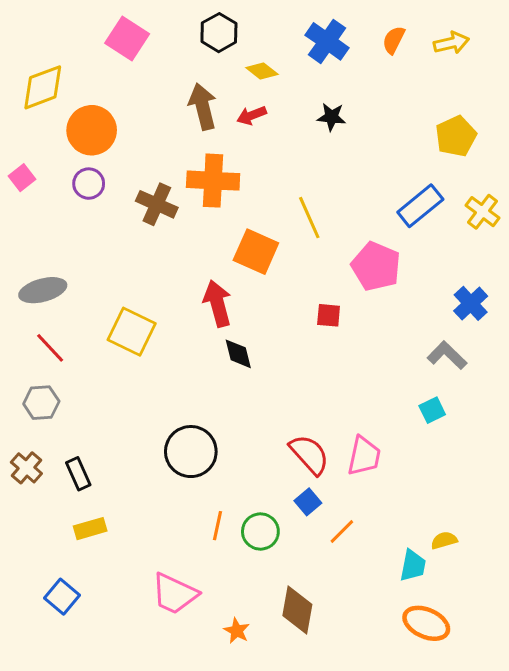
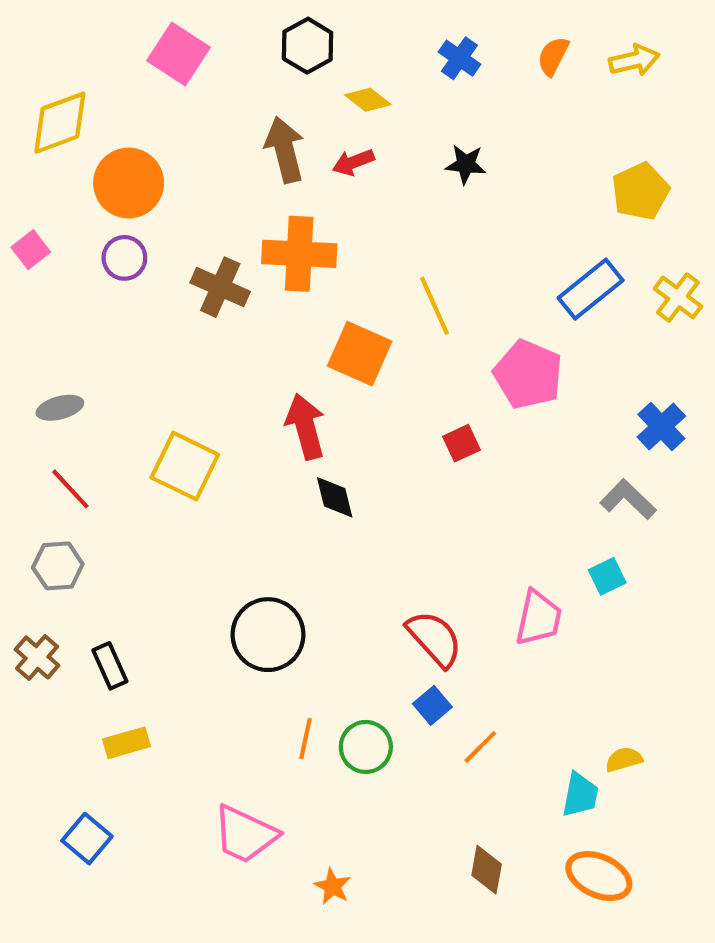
blue cross: (327, 41) -> (459, 58), size x0.7
gray ellipse: (43, 290) -> (60, 408), size x0.7
red square: (329, 315) -> (462, 443), turned -30
pink trapezoid: (364, 456) -> (539, 618), moved
brown diamond: (297, 610) -> (487, 870), moved, size x0.7

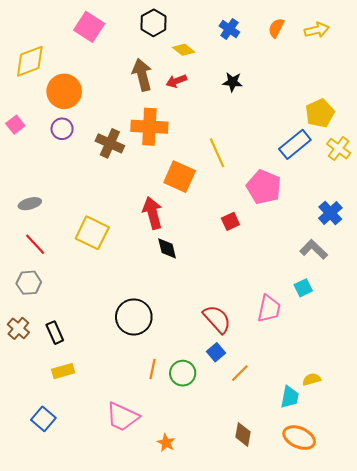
yellow pentagon: (641, 191) -> (320, 113), moved

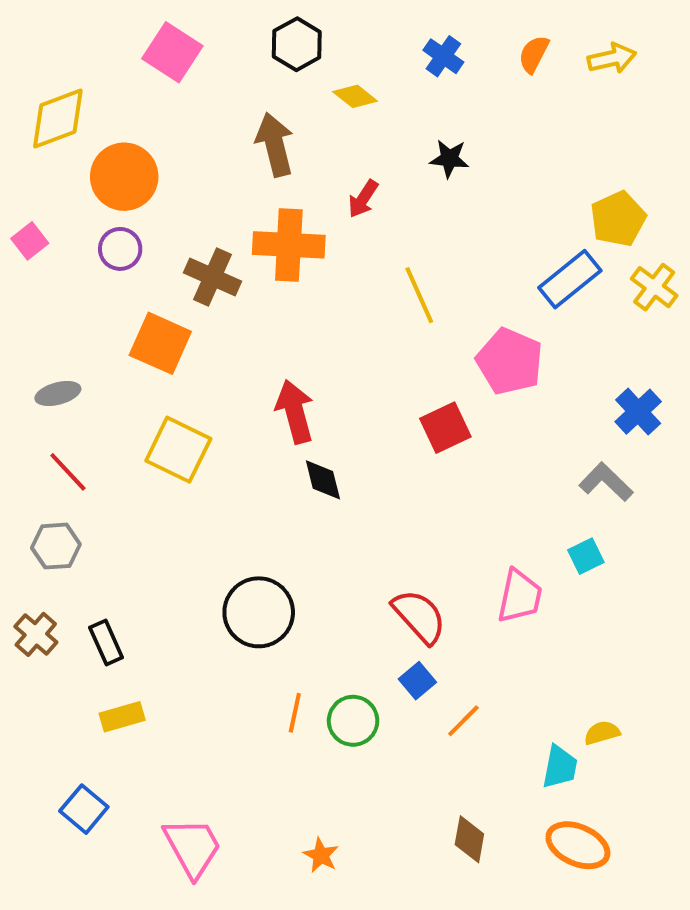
red arrow: (176, 81) -> (363, 199), moved, turned -36
orange square: (180, 177) -> (160, 343), moved
red square: (230, 221) -> (445, 428), size x1.4
pink trapezoid: (122, 417) -> (192, 847), moved, turned -144

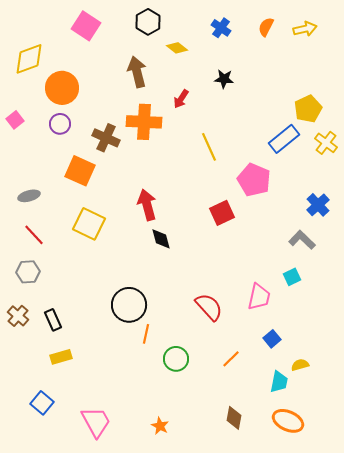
blue square: (417, 681) -> (272, 339), moved
orange line: (295, 713) -> (146, 334), moved

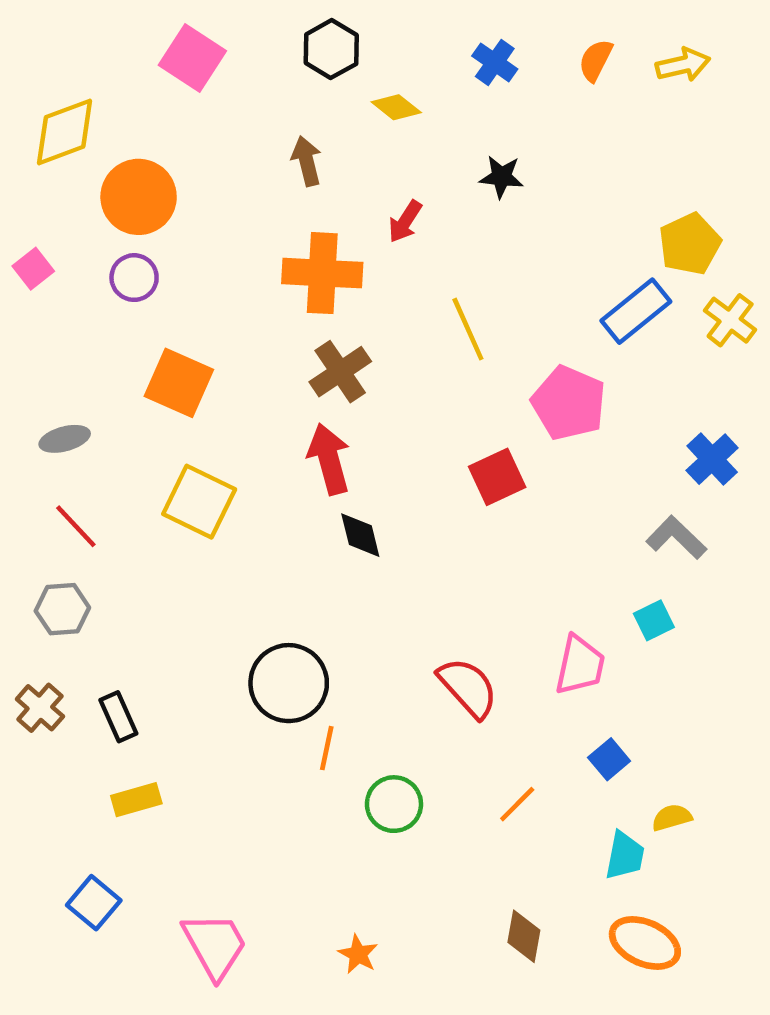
brown arrow: (137, 72) -> (307, 161), size x0.7
brown cross: (106, 138) -> (340, 372), moved, turned 32

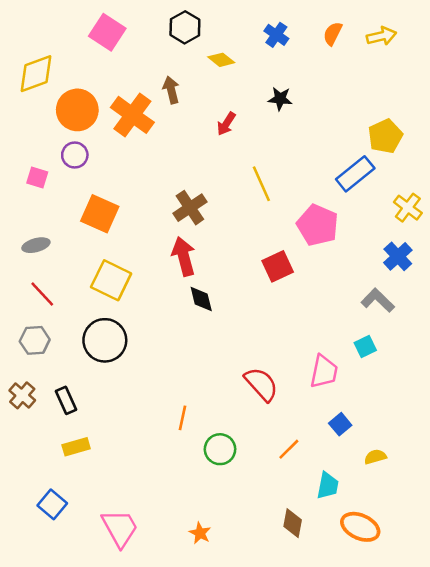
pink square: (33, 269) -> (37, 178), moved, turned -35
orange cross: (322, 273) -> (132, 115), moved, turned 33
yellow cross: (730, 320) -> (408, 208), moved
black circle: (289, 683) -> (105, 340), moved
cyan trapezoid: (625, 856) -> (328, 486), moved

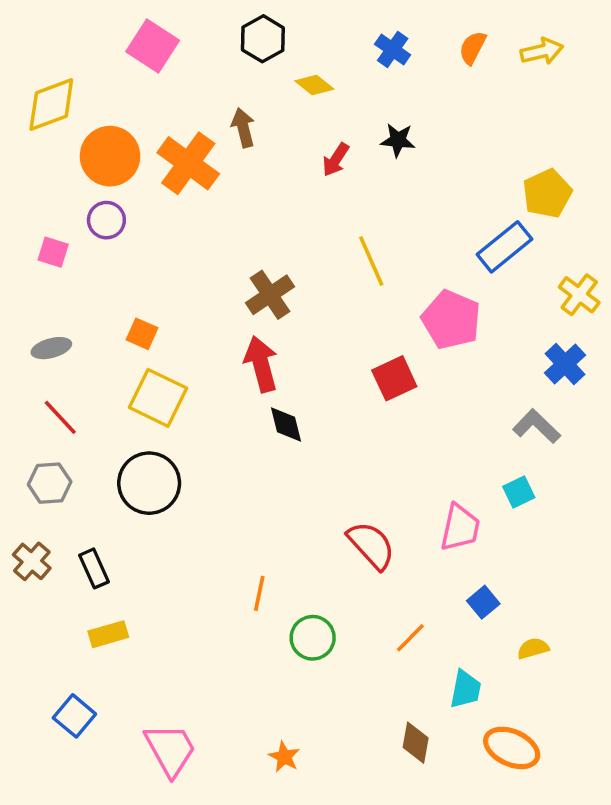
red arrow: (226, 124) -> (336, 160), moved
orange square: (100, 214) -> (142, 334), moved, size x0.6

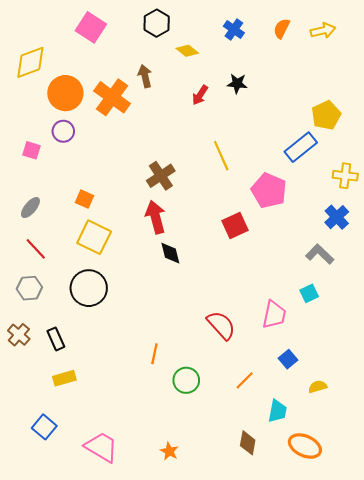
yellow cross: (579, 295) -> (345, 176), turned -30
gray ellipse: (51, 348) -> (30, 208), turned -35
pink trapezoid: (170, 750) -> (101, 447), turned -30

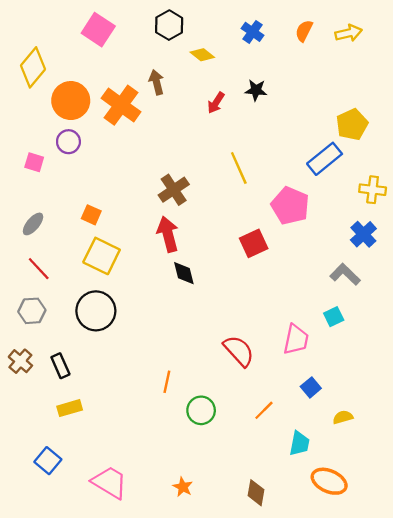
yellow diamond: (30, 62) -> (33, 67), turned -30
brown diamond: (248, 443) -> (256, 493), moved

